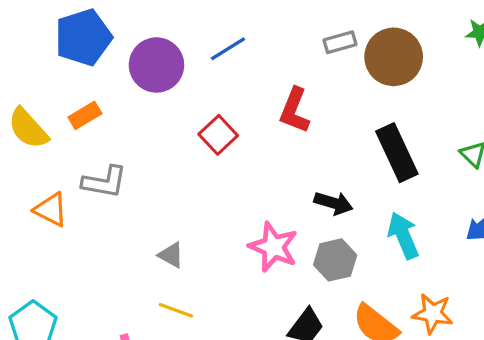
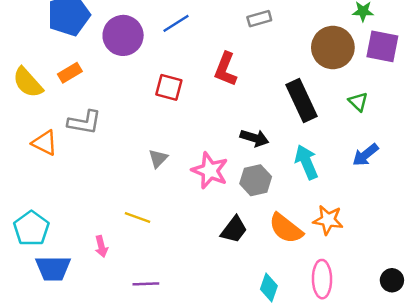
brown circle: (394, 57) -> (333, 48), moved
red square: (218, 135) -> (169, 87), turned -32
gray triangle: (171, 255) -> (158, 158), moved, turned 45

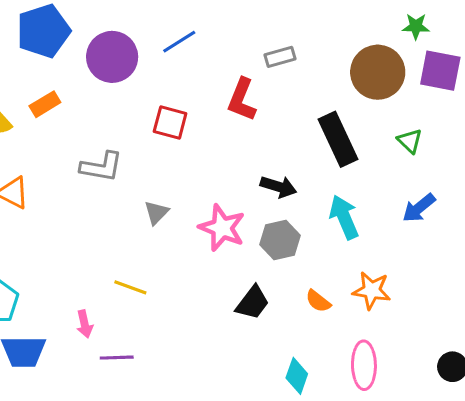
gray rectangle: (259, 19) -> (280, 57), moved
gray L-shape: (84, 122) -> (101, 167), moved
orange semicircle: (286, 228) -> (318, 301), size x0.6
purple line: (146, 284) -> (117, 358), moved

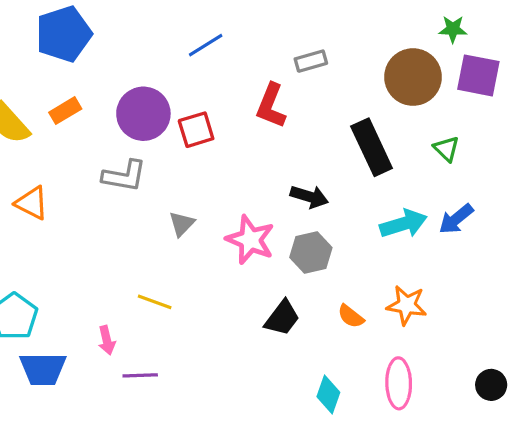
purple circle: (112, 57) -> (143, 114), moved
red square: (170, 123) -> (196, 130), turned -32
cyan arrow: (344, 217) -> (403, 224), moved, turned 96

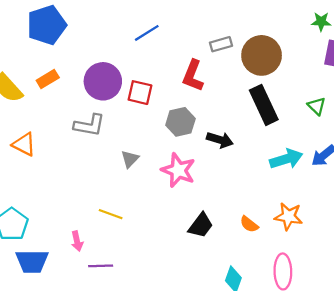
brown circle: (413, 77) -> (262, 55), moved
red square: (196, 130) -> (140, 93), turned 30
gray hexagon: (311, 253) -> (180, 122), moved

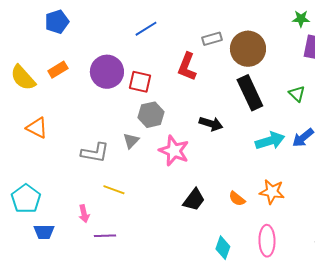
blue pentagon: (47, 25) -> (57, 22), size x0.7
gray hexagon: (180, 122) -> (151, 115), moved
gray L-shape: (89, 125) -> (95, 153), moved
blue trapezoid: (32, 261) -> (44, 232), size x0.7

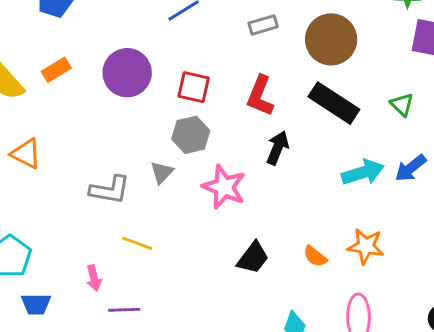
gray rectangle: (212, 39) -> (263, 25), moved
red L-shape: (187, 67) -> (260, 96), moved
red square: (140, 82) -> (194, 87), moved
black rectangle: (250, 93) -> (334, 103), turned -32
black arrow: (211, 124) -> (278, 148), turned -85

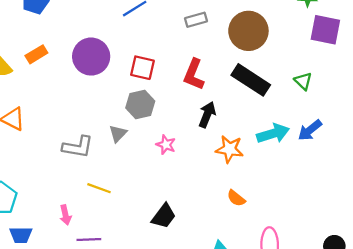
pink star: (224, 187) -> (166, 145), size x0.6
orange star: (366, 246) -> (229, 149), moved
black trapezoid: (253, 258) -> (164, 216), moved

